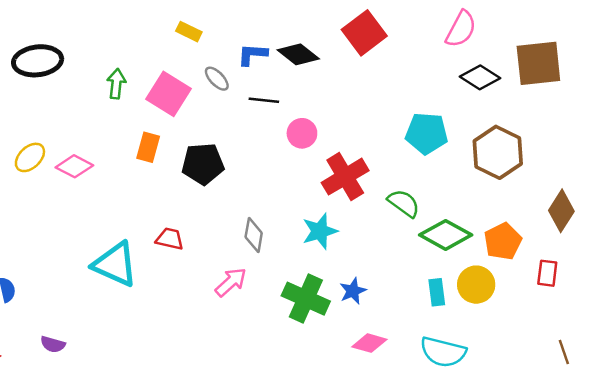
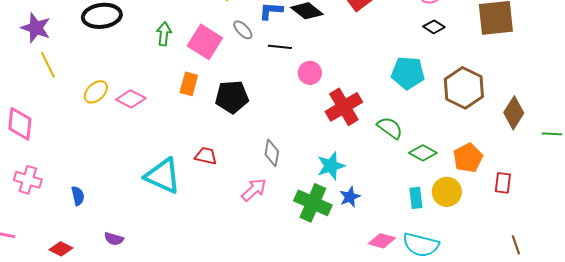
black diamond: (480, 77) -> (434, 27), moved, size x0.7
brown diamond: (561, 211) -> (514, 113), moved
cyan star: (320, 231) -> (331, 166), moved
green diamond: (446, 235) -> (423, 153), size x0.7
pink diamond: (369, 343) -> (382, 241), moved

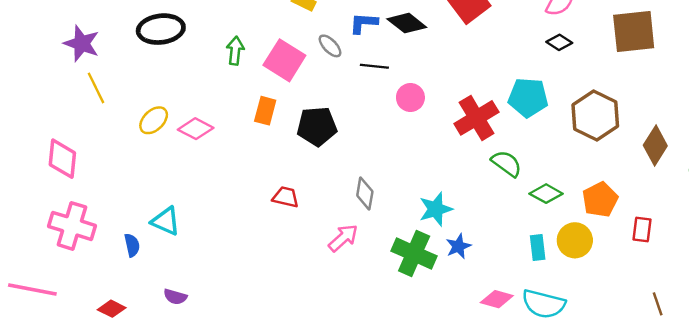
red cross: (344, 107) -> (476, 118), moved
cyan triangle: (163, 176) -> (166, 221), moved, size x0.7
pink cross: (28, 180) -> (72, 226), size x1.4

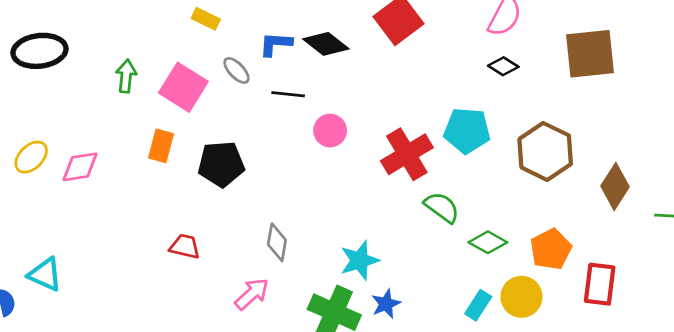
pink diamond: (196, 129) -> (80, 167), turned -36
red rectangle: (642, 230) -> (600, 284), size x1.4
cyan rectangle: (538, 248) -> (478, 305), turned 40

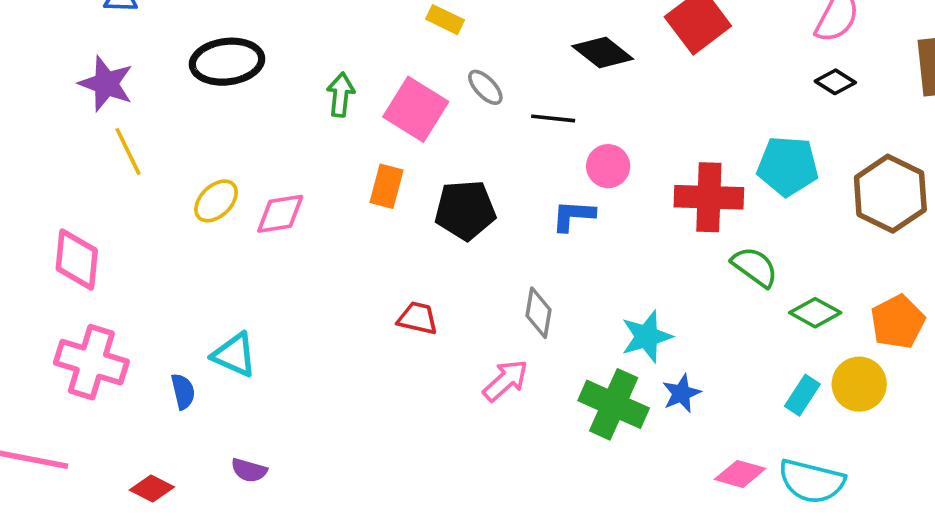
blue L-shape: (276, 44) -> (573, 216), moved
red cross: (407, 154) -> (709, 197), turned 33

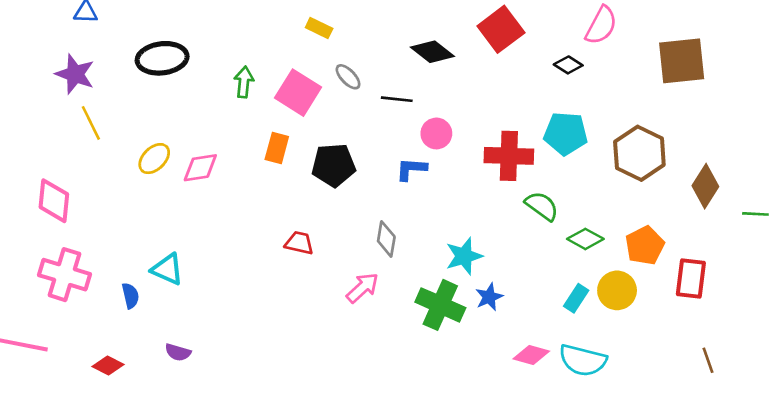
black diamond: (835, 82) -> (568, 65), moved

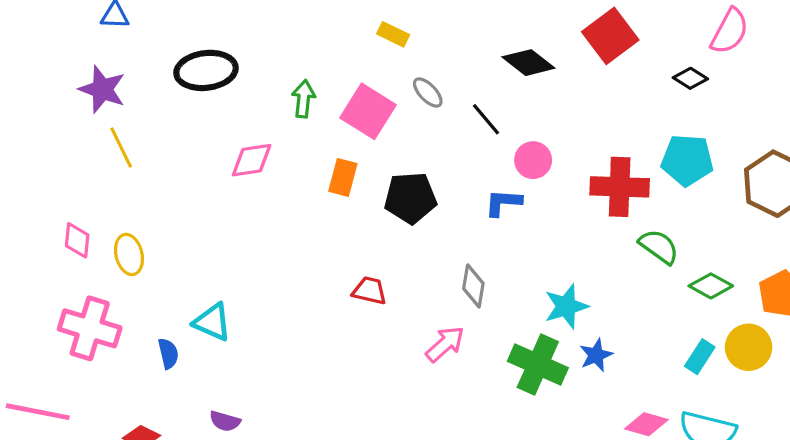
black line: (397, 99) -> (486, 119), turned 44
yellow ellipse: (154, 159) -> (129, 254), moved, turned -60
pink diamond: (200, 168) -> (252, 160), moved
pink diamond: (54, 201) -> (77, 240), size x0.7

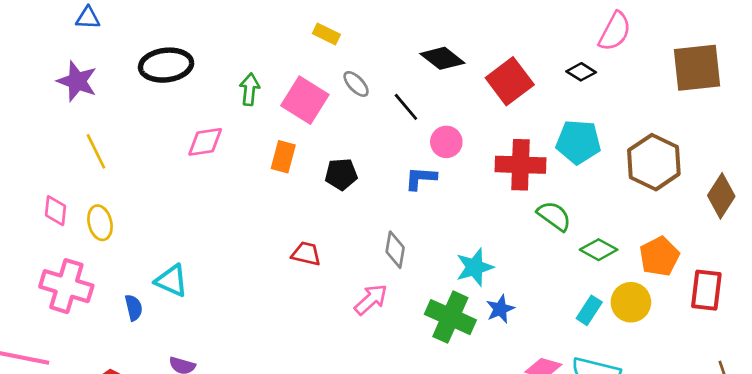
red square: (610, 36) -> (510, 81), moved
yellow line: (121, 148) -> (96, 151), moved
black pentagon: (410, 198) -> (341, 174), size x0.7

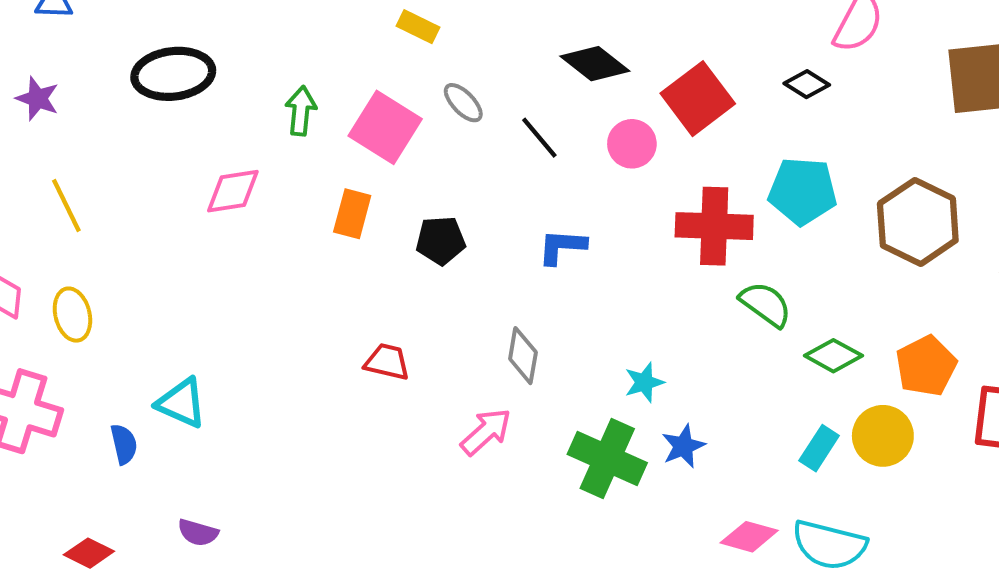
purple star: (77, 81) -> (38, 99), size x0.7
pink circle: (446, 142) -> (632, 144), moved
cyan star: (475, 267) -> (644, 382), size x0.7

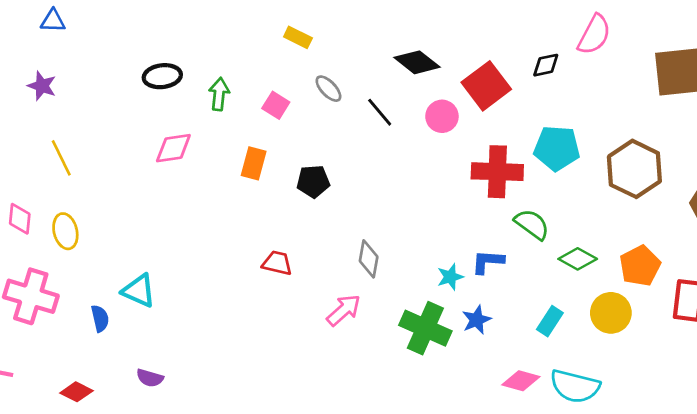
black ellipse: (173, 74) -> (162, 76), moved, size x0.7
black diamond: (807, 84) -> (546, 65), moved, turned -44
pink square: (385, 127) -> (276, 105), size x0.6
blue L-shape: (562, 247) -> (488, 262), moved
cyan rectangle: (819, 448) -> (550, 321), moved

